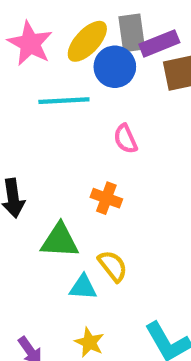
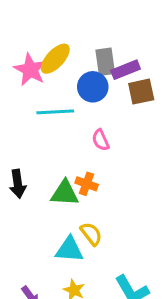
yellow ellipse: (87, 41) -> (55, 59), moved
green triangle: (60, 241) -> (65, 193), moved
cyan triangle: (83, 287) -> (69, 249), size x1.4

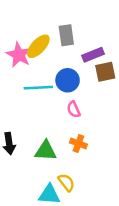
gray rectangle: (105, 62) -> (66, 35), moved
blue circle: (93, 87) -> (68, 80), moved
orange cross: (87, 184) -> (78, 144), moved

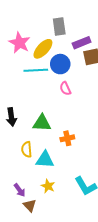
yellow ellipse: (38, 46) -> (43, 49), moved
orange cross: (78, 144) -> (67, 138), moved, turned -32
yellow semicircle: (66, 182) -> (27, 149), moved, turned -147

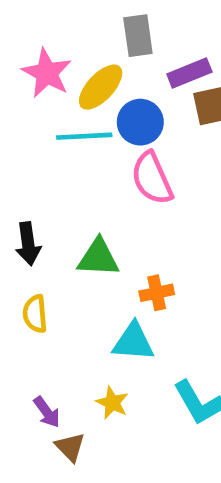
pink semicircle: (65, 88) -> (152, 178), size x1.6
yellow semicircle: (27, 149) -> (35, 314), moved
cyan triangle: (45, 160) -> (133, 342), moved

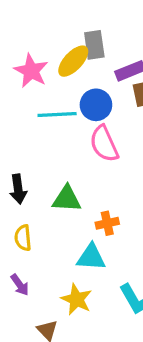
yellow ellipse: (101, 87) -> (73, 61), moved
yellow star: (112, 403) -> (76, 299), size x1.4
purple arrow: (47, 412) -> (20, 285), moved

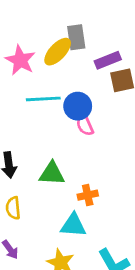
blue circle: (96, 105) -> (78, 106), moved
pink semicircle: (104, 144) -> (85, 125), size x0.7

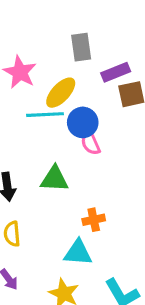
yellow ellipse: (58, 52) -> (61, 93), moved
green triangle: (52, 174) -> (54, 179), moved

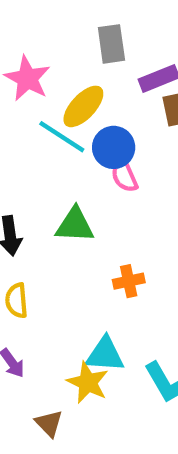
cyan line: (45, 115) -> (62, 137), turned 36
cyan triangle: (78, 253) -> (105, 354), moved

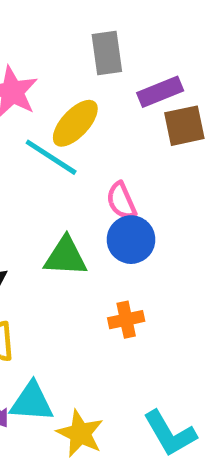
blue circle: (114, 147) -> (131, 240), moved
cyan triangle: (105, 354) -> (32, 402), moved

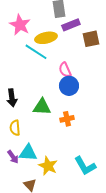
purple rectangle: (160, 92) -> (71, 25), moved
yellow ellipse: (75, 123) -> (46, 38), turned 35
green triangle: (66, 257) -> (42, 107), moved

